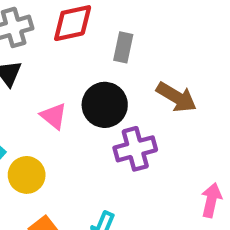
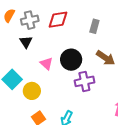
gray rectangle: (123, 47) -> (94, 26), moved

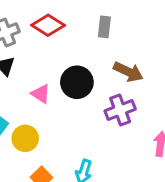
red diamond: (58, 20) -> (48, 25), turned 50
purple cross: (84, 81) -> (120, 110), moved

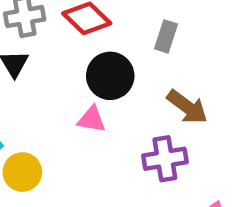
black circle: (77, 82) -> (110, 76), moved
pink triangle: (41, 94) -> (92, 119), moved, turned -35

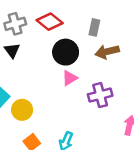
brown arrow: (187, 107) -> (107, 52), moved, turned 135
pink triangle: (92, 119) -> (70, 78), moved, turned -35

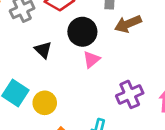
black triangle: (12, 50) -> (43, 50), moved
purple cross: (100, 95) -> (130, 94), moved

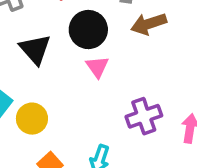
black triangle: (43, 50) -> (35, 49), size x1.4
pink triangle: (91, 60) -> (97, 67), turned -30

